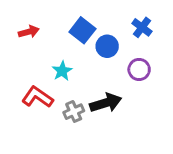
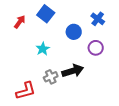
blue square: (82, 30) -> (46, 14), moved
red arrow: (29, 32) -> (20, 22), turned -40
red L-shape: (37, 97) -> (26, 91), moved, turned 130

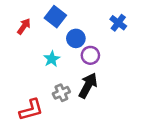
blue circle: (74, 32) -> (76, 38), moved
purple circle: (96, 48) -> (90, 55), moved
black arrow: (73, 71) -> (88, 86), turned -45

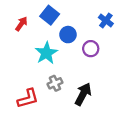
purple circle: (90, 55) -> (91, 49), moved
cyan star: (52, 59) -> (46, 53), size x1.5
black arrow: (88, 86) -> (83, 94), moved

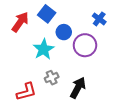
red arrow: (21, 24) -> (20, 22), size x1.5
purple circle: (91, 49) -> (85, 45), size x1.5

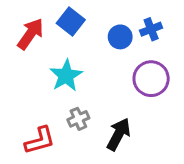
blue cross: (99, 19) -> (151, 29), turned 32
blue circle: (64, 32) -> (120, 37), moved
purple circle: (85, 45) -> (151, 79), moved

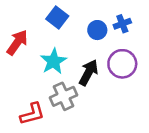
red arrow: (31, 34) -> (17, 43), moved
gray cross: (78, 119) -> (64, 96), size x1.5
black arrow: (119, 134) -> (89, 73), moved

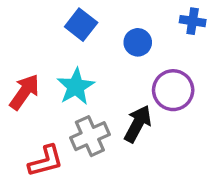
blue cross: (122, 24) -> (193, 21), moved, turned 30
red arrow: (17, 43) -> (24, 92), moved
black arrow: (89, 73) -> (138, 124), moved

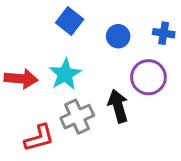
blue cross: (193, 21) -> (164, 33), moved
red arrow: (24, 92) -> (21, 79), turned 60
black arrow: (138, 124) -> (118, 106), turned -44

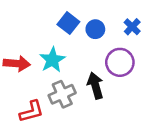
blue square: (70, 21) -> (68, 23), moved
blue cross: (164, 33) -> (132, 27), turned 35

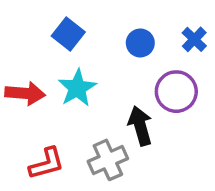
blue square: (68, 23) -> (68, 34), moved
gray cross: (62, 94) -> (108, 160), moved

